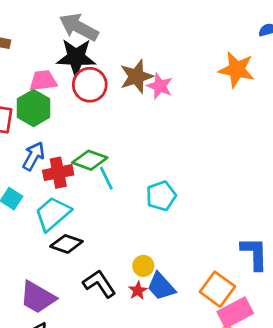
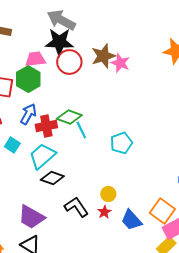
blue trapezoid: (161, 286) -> (131, 220), moved

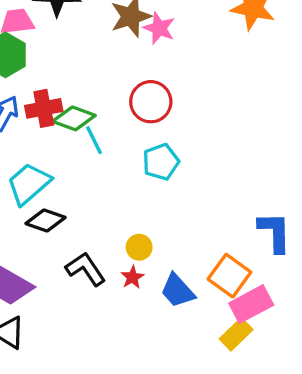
red circle: (69, 62) -> (151, 102), moved
red cross: (46, 126) -> (44, 108), moved

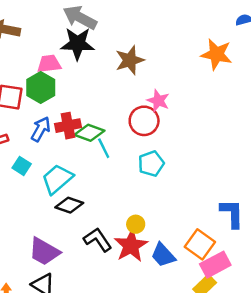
pink star: (159, 28) -> (158, 101), moved
red star: (132, 277) -> (131, 246), size x2.0

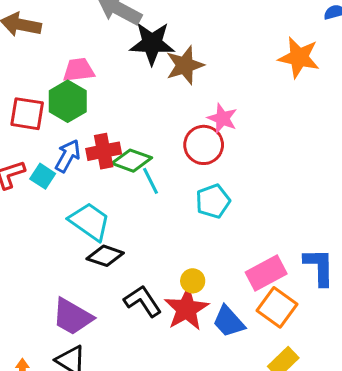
black star: (78, 44) -> (152, 43), moved
cyan square: (22, 166) -> (43, 176), moved
cyan trapezoid: (57, 179) -> (90, 221), turned 76
pink rectangle: (215, 265) -> (266, 273), moved

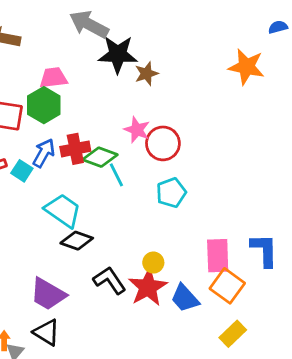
brown star: (185, 65) -> (146, 74), size x0.7
pink star: (222, 118) -> (137, 130), moved
pink rectangle: (266, 273) -> (218, 256), turned -64

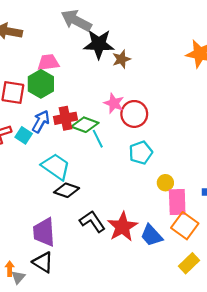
yellow circle: (153, 263) -> (165, 183), moved
purple trapezoid: (48, 294) -> (44, 232), turned 56

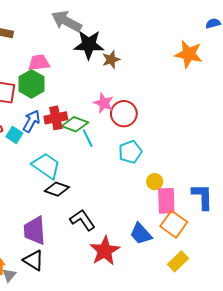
red star: (122, 227) -> (105, 251), moved

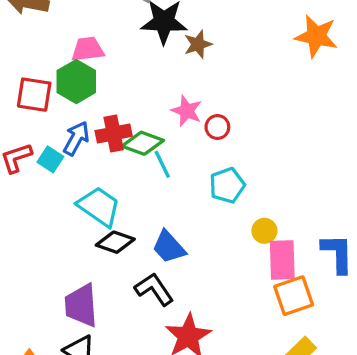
red circle: (124, 114) -> (217, 127), size x0.6
orange square: (174, 224) -> (294, 296), turned 35
blue trapezoid: (141, 234) -> (169, 247), moved

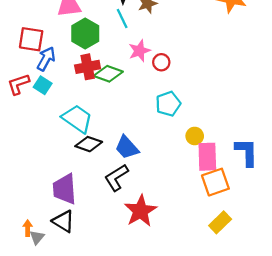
green hexagon: (76, 82) -> (85, 33), moved
pink star: (187, 111) -> (139, 51), turned 30
blue arrow: (76, 138) -> (46, 59), moved
cyan line: (162, 164) -> (122, 18), moved
black L-shape: (154, 289) -> (116, 177), turned -88

